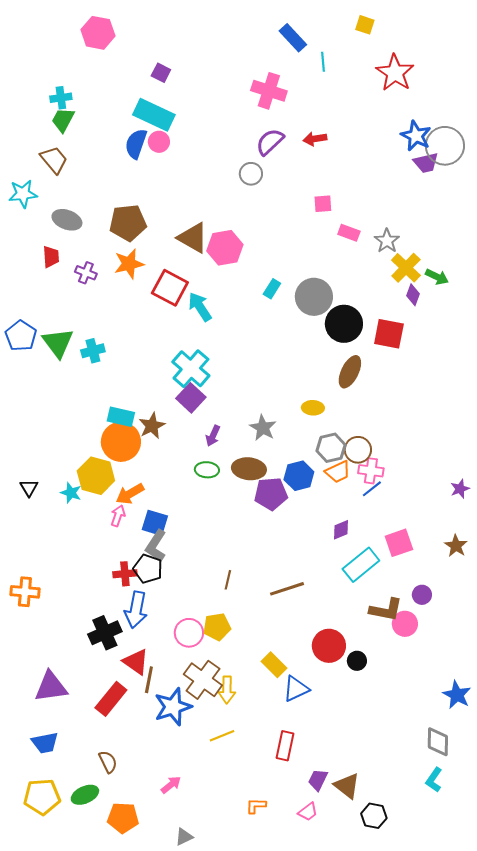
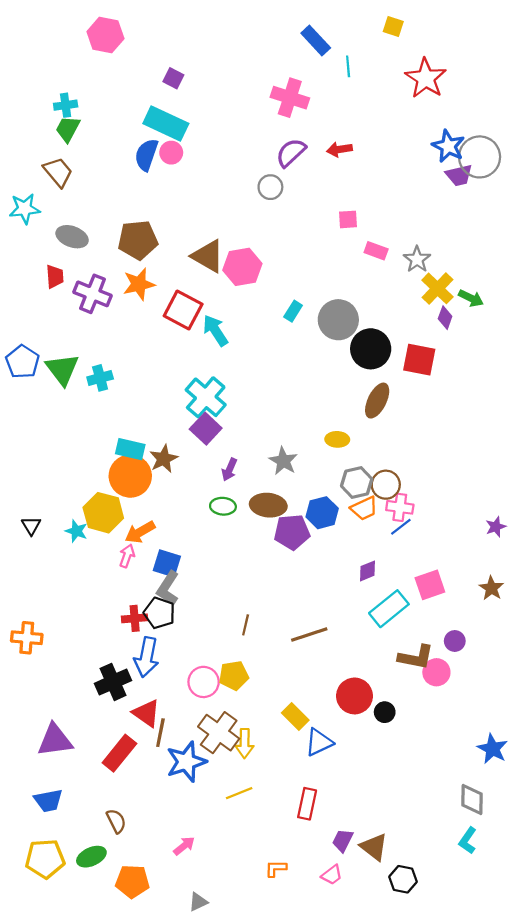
purple cross: (86, 273) -> (93, 294), size x1.6

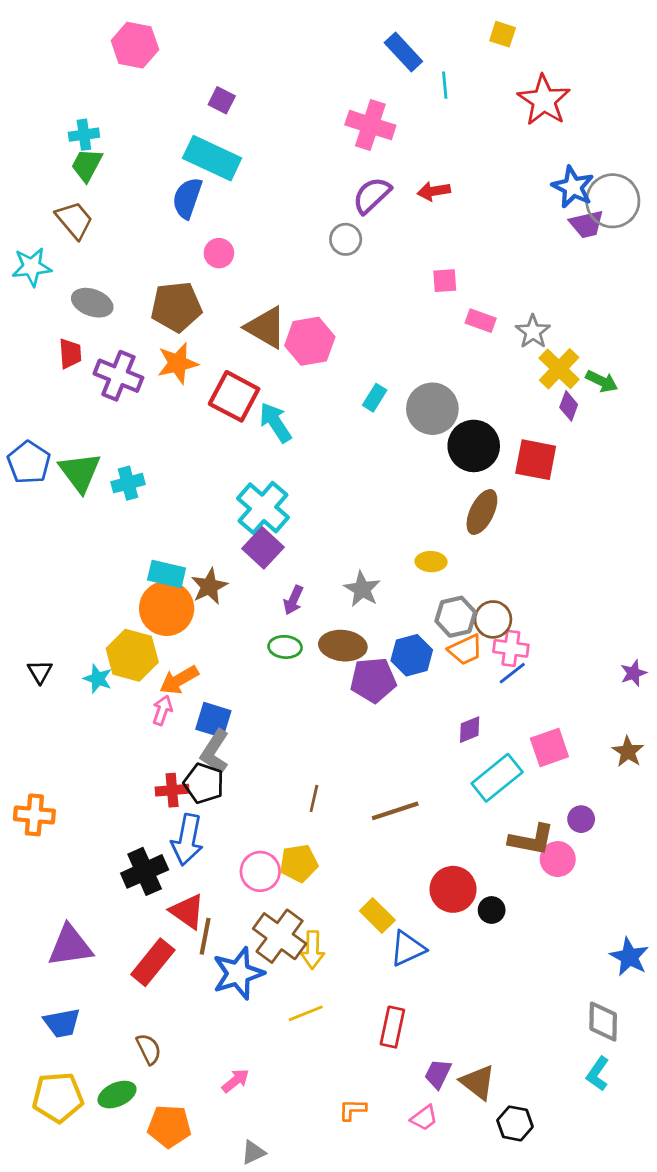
pink circle: (171, 153) -> (219, 253), moved

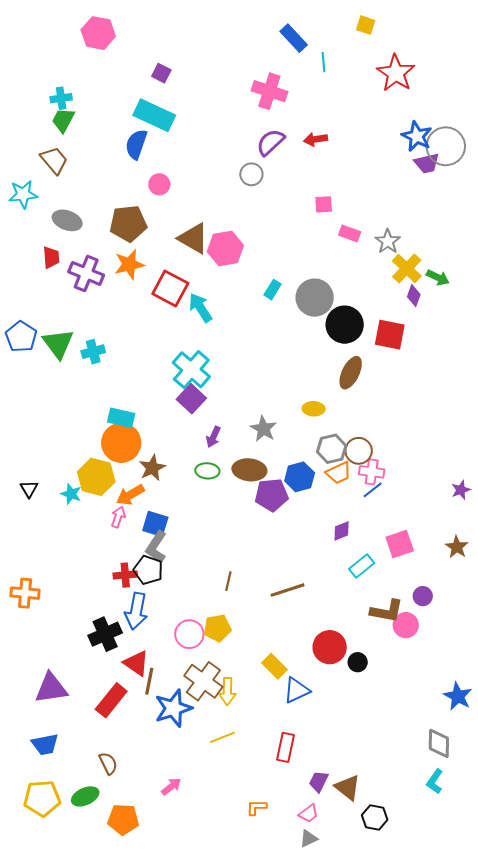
brown star: (209, 586) -> (152, 468), moved
cyan rectangle: (497, 778) -> (362, 566), size x0.7
gray triangle: (253, 1152) -> (309, 839), moved

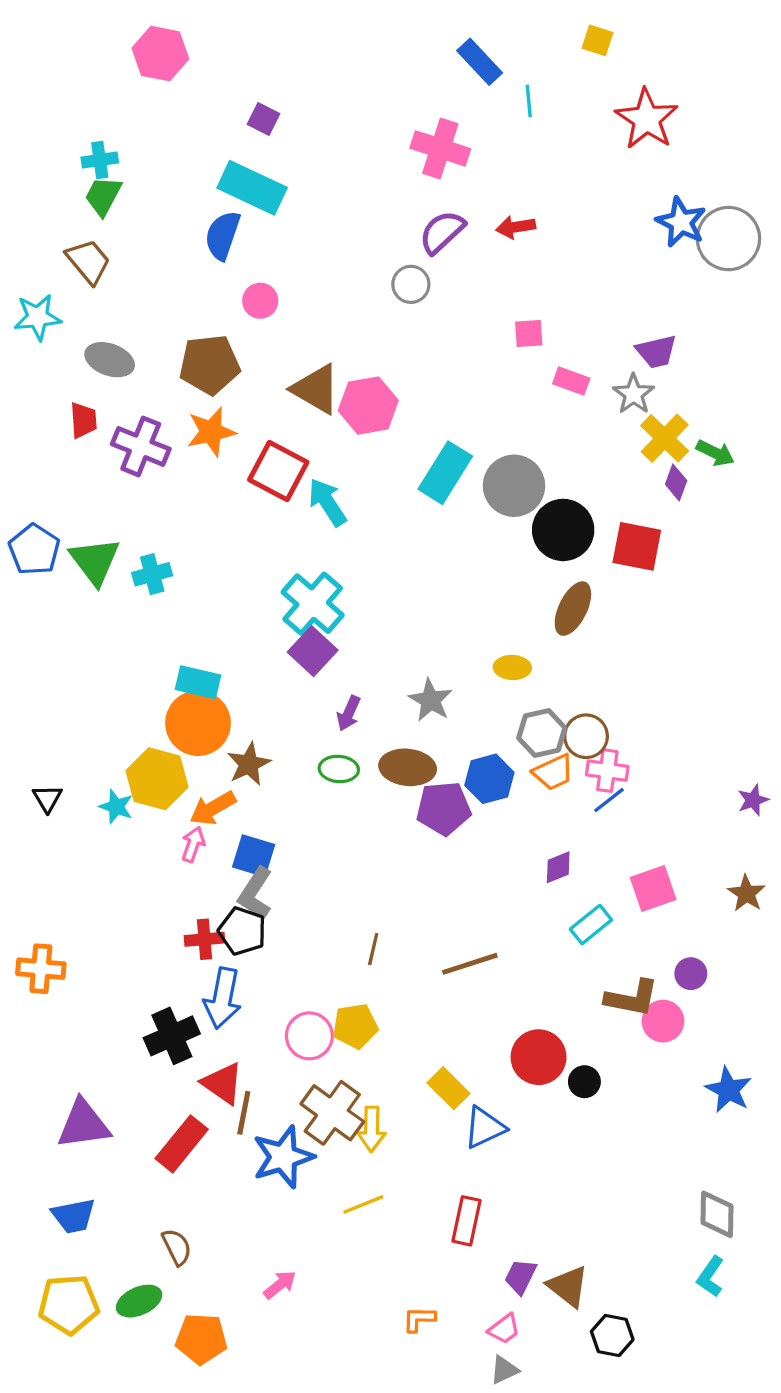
purple trapezoid: (427, 163) -> (656, 351), moved
cyan rectangle: (272, 290) -> (445, 473), size x1.8
blue star: (458, 696) -> (728, 1090), moved

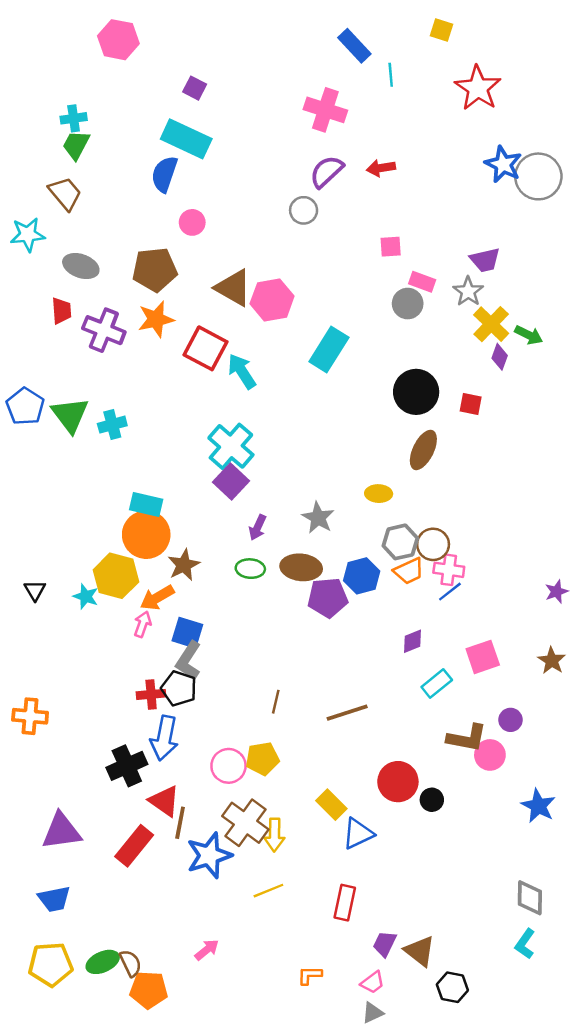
gray circle: (514, 486) -> (408, 304), moved, size x0.7
red square: (637, 546) -> (471, 404), size x0.6
brown semicircle: (177, 1247) -> (130, 963), moved

